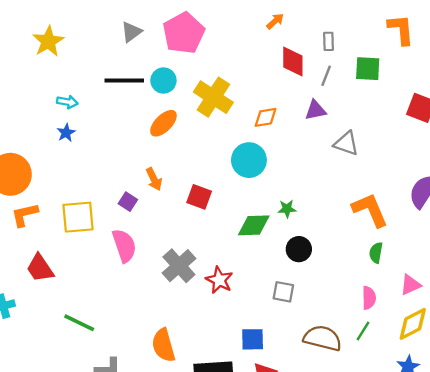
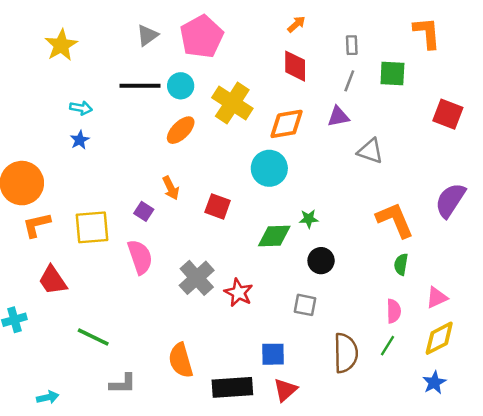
red diamond: (293, 62) -> (295, 66), moved
orange diamond: (266, 117) -> (287, 124), size x1.4
brown semicircle: (323, 338) -> (346, 353), turned 75

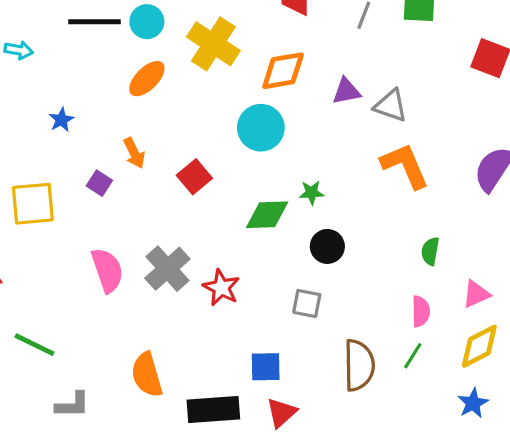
purple triangle: (338, 117) -> (346, 91), moved
blue star: (80, 140) -> (61, 120), moved
red square: (218, 206) -> (194, 177), turned 30
orange L-shape: (395, 220) -> (405, 166), moved
pink semicircle: (140, 257) -> (107, 270), moved

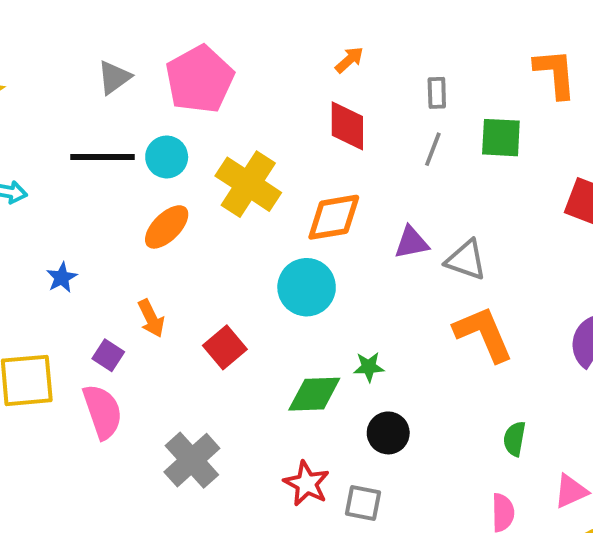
pink semicircle: (107, 270) -> (103, 412), moved
red star: (221, 288) -> (307, 483), moved

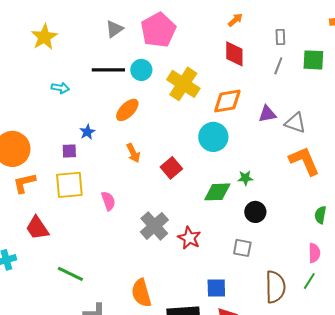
orange ellipse: (167, 227) -> (127, 110), moved
purple square: (108, 355) -> (69, 151), moved, turned -35
pink semicircle: (103, 412) -> (108, 201), size x0.7
red star: (307, 483) -> (189, 238), moved

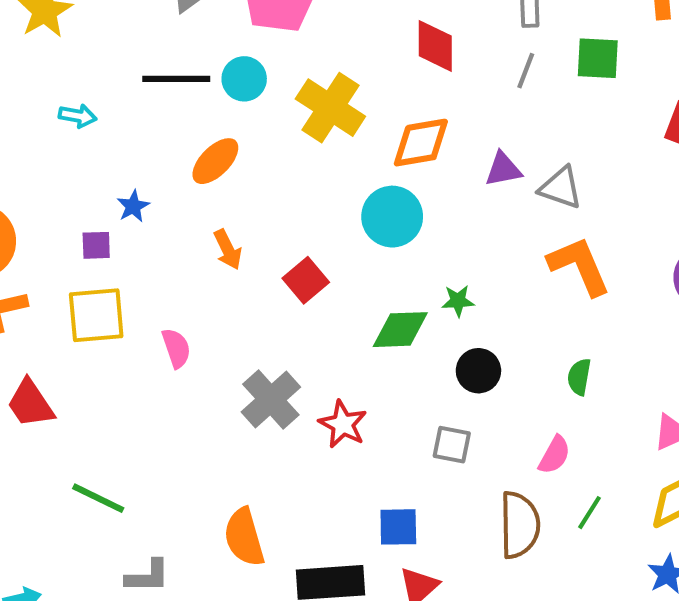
green semicircle: (320, 215) -> (579, 377), moved
pink semicircle: (314, 253) -> (555, 455), moved, turned 30

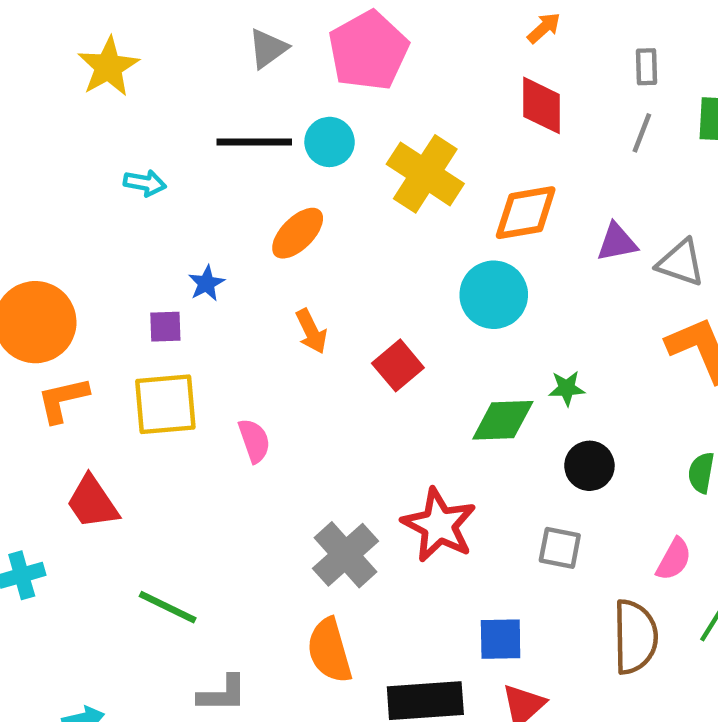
gray cross: (271, 399) -> (345, 555), moved
red star: (343, 424) -> (439, 525), size x1.4

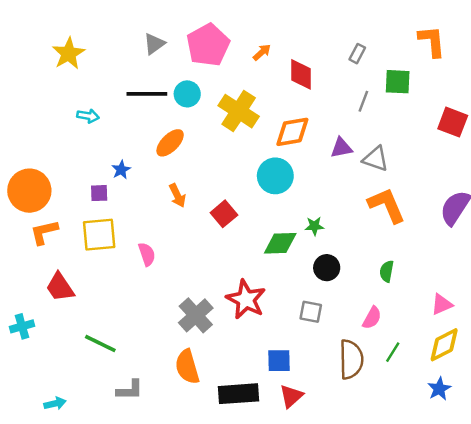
orange arrow: (544, 28) -> (262, 52), moved
gray rectangle: (646, 67) -> (357, 54), turned 30
gray line: (642, 133) -> (363, 101), moved

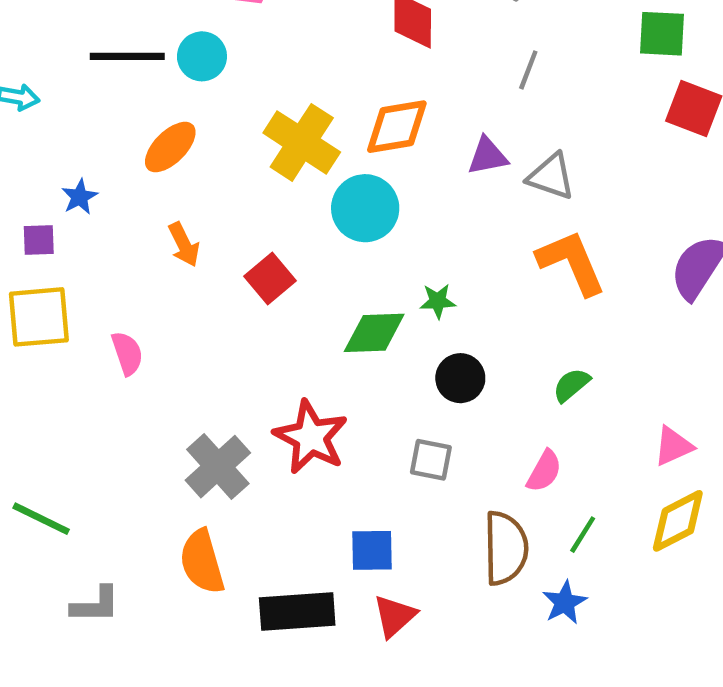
green square: (398, 82) -> (662, 34), moved
yellow cross: (239, 111) -> (302, 142), moved
green semicircle: (387, 271) -> (571, 385), turned 40
blue star: (439, 389) -> (565, 602), moved

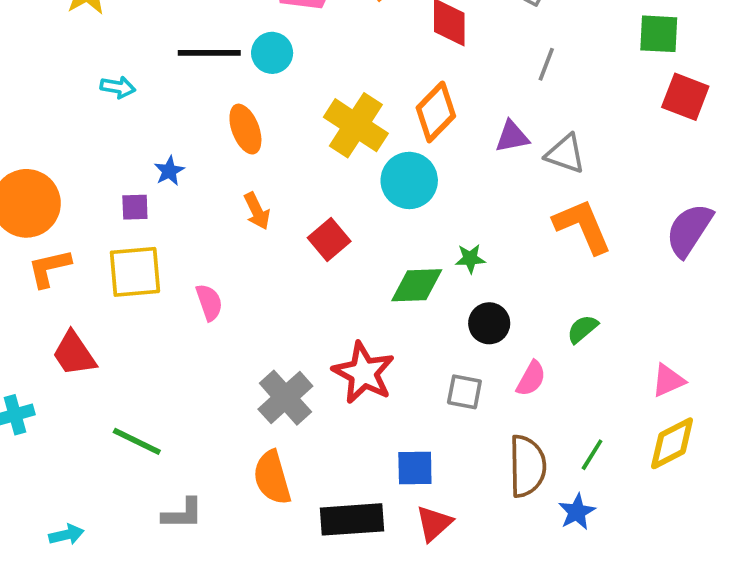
orange diamond: (397, 127) -> (436, 112), turned -36
orange ellipse: (170, 147) -> (245, 129), turned -66
pink semicircle: (544, 471) -> (531, 379), moved

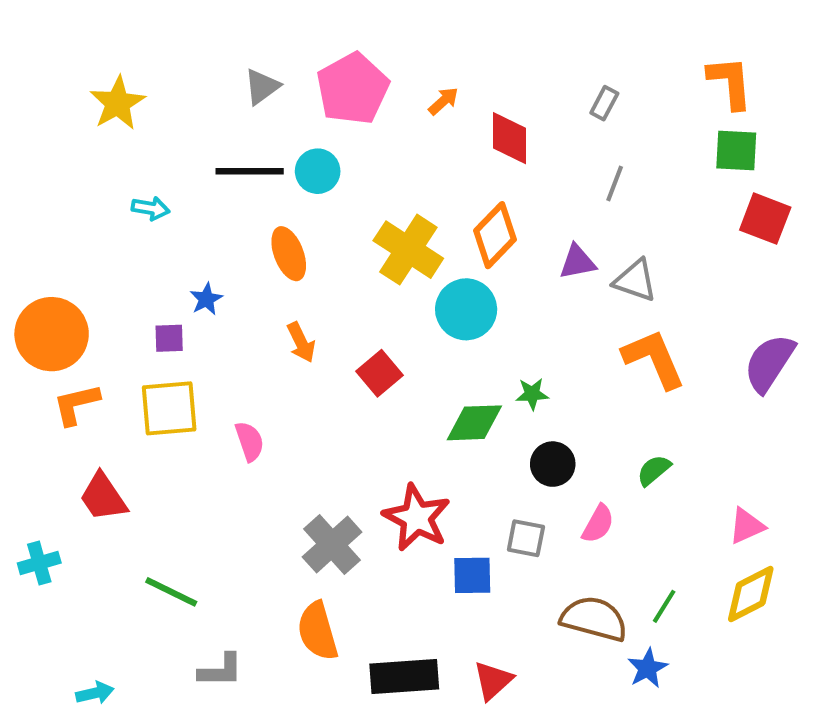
brown semicircle: (527, 466) -> (594, 619), turned -74
blue square: (415, 468) -> (472, 575), moved

